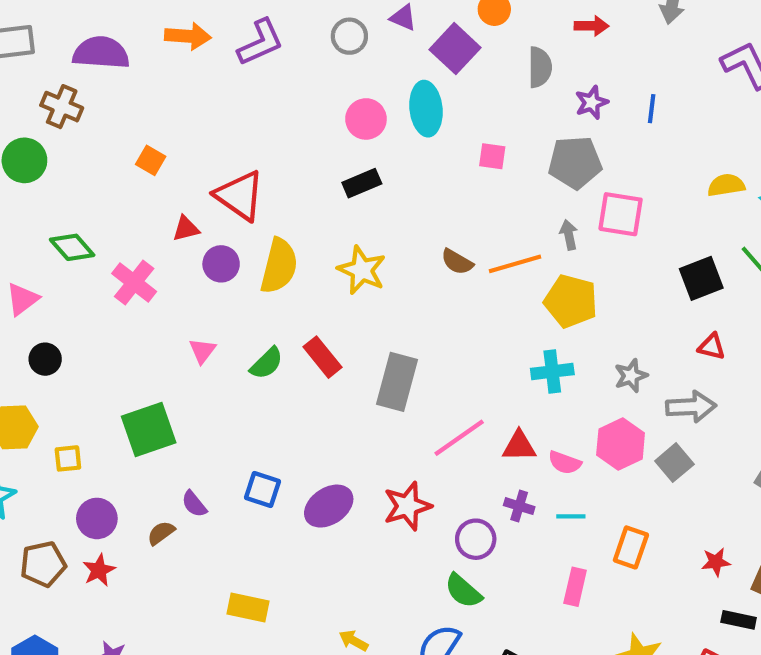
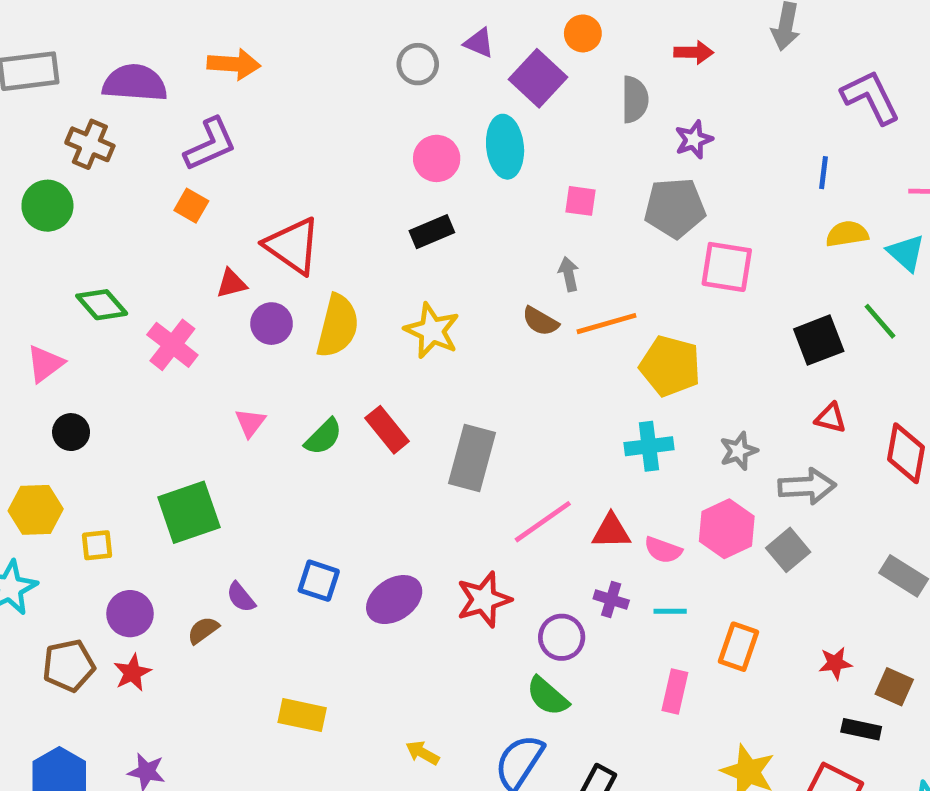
purple L-shape: (260, 42) -> (210, 144), moved
blue line: (652, 109) -> (823, 173), moved
gray arrow: (569, 235) -> (569, 274), moved

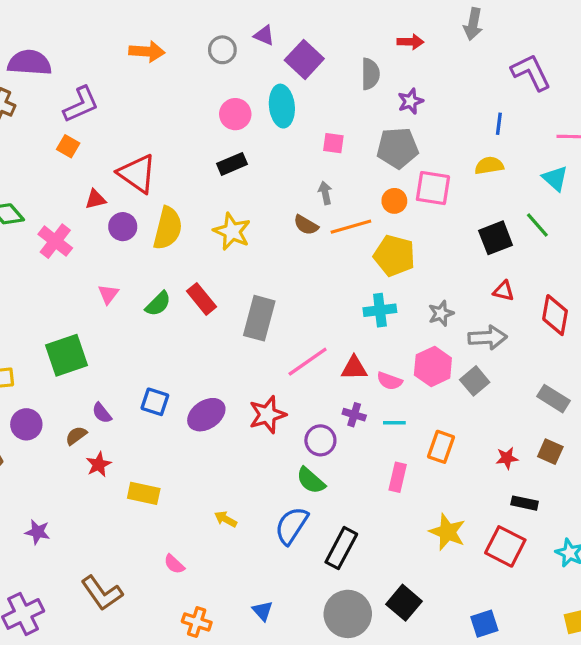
orange circle: (583, 33) -> (394, 201), moved
orange arrow: (234, 64) -> (147, 51), moved
yellow semicircle: (847, 234) -> (489, 166), moved
red star: (132, 673) -> (99, 464), moved
brown square: (894, 687) -> (550, 452), moved

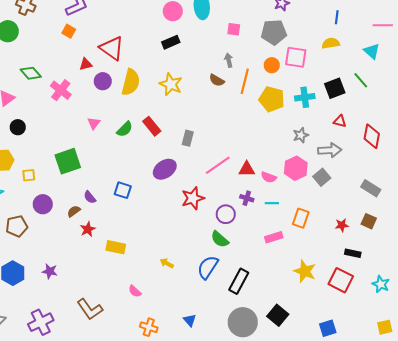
orange line: (351, 227) -> (245, 81), turned -60
cyan cross: (380, 310) -> (305, 97), moved
gray rectangle: (259, 318) -> (188, 138), size x0.6
purple ellipse: (206, 415) -> (165, 169), moved
pink rectangle: (398, 477) -> (274, 237), turned 60

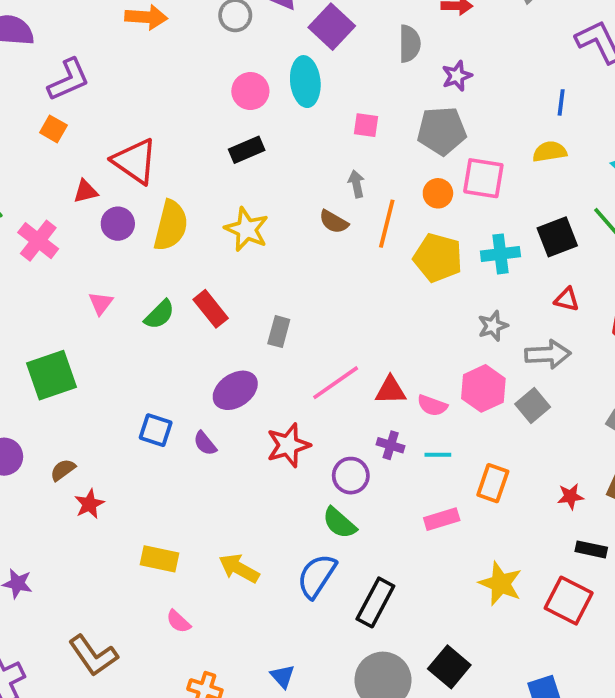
purple semicircle: (90, 197) -> (205, 443), moved
yellow rectangle: (116, 247) -> (159, 559), moved
yellow arrow: (167, 263) -> (239, 568), size x1.5

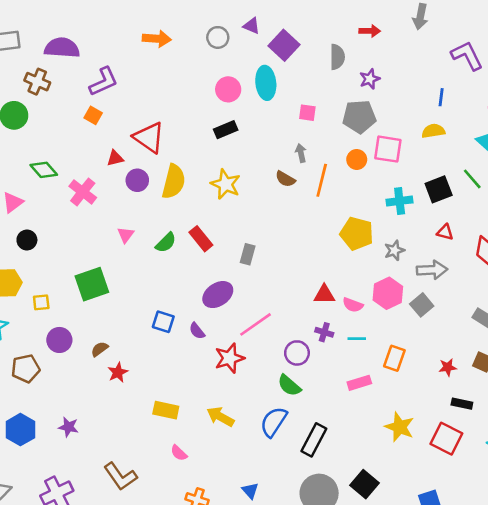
yellow pentagon: (438, 258) -> (357, 234), moved
pink line: (336, 383) -> (255, 324), moved
red star: (288, 445) -> (229, 358), moved

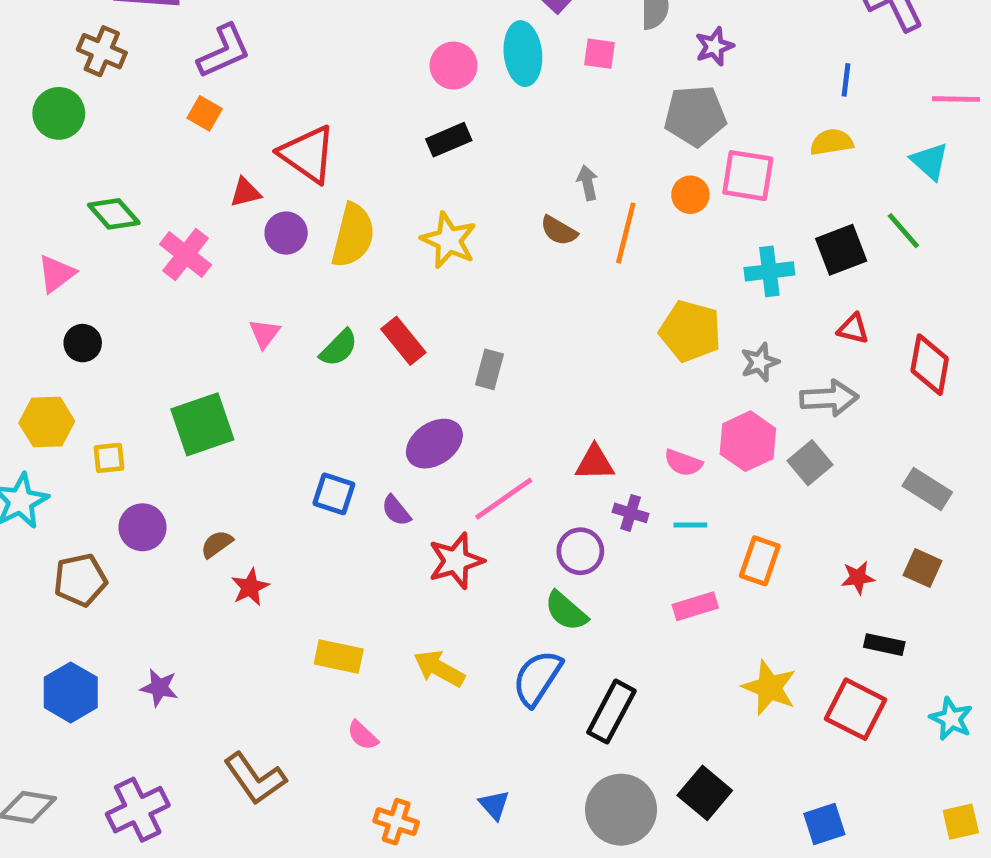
pink square: (307, 113) -> (599, 54), moved
red triangle: (324, 295) -> (595, 463), moved

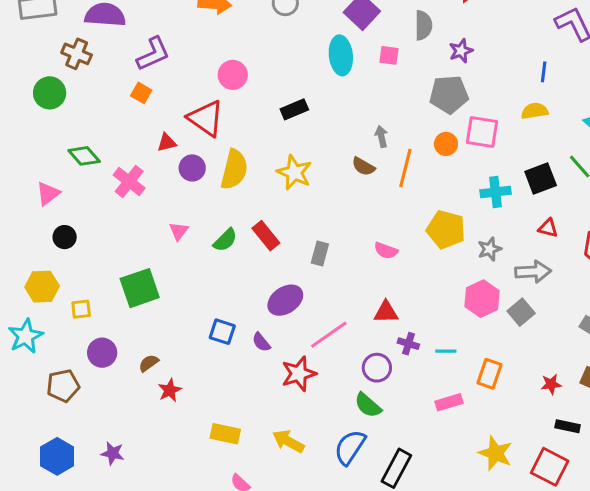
pink circle: (454, 66) -> (233, 75), moved
pink semicircle: (683, 463) -> (386, 251), moved

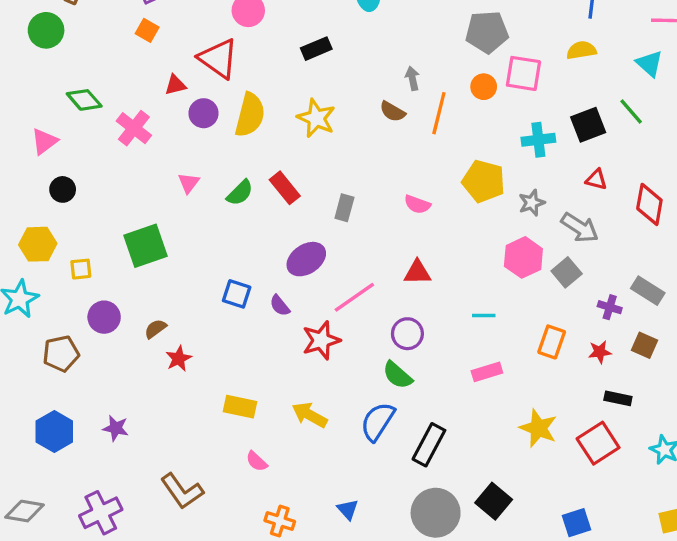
gray arrow: (533, 272) -> (580, 228), turned 36
purple cross: (408, 344) -> (610, 307), moved
orange rectangle: (490, 374) -> (552, 342), moved
red square: (550, 467) -> (598, 443), turned 30

